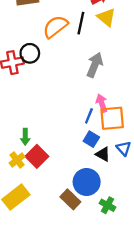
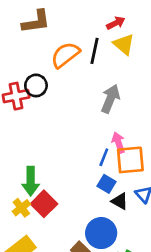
green arrow: (25, 137) -> (31, 181), size x1.5

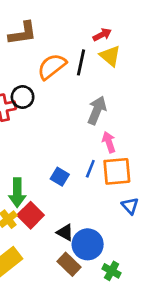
pink arrow: (118, 143) -> (109, 142), moved
blue square: (106, 184) -> (60, 177), moved
black triangle: (120, 201) -> (65, 232), moved

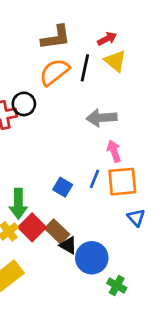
brown L-shape: (23, 33) -> (56, 37), moved
gray arrow: (97, 110) -> (101, 118), turned -116
brown rectangle: (69, 264) -> (57, 231), moved

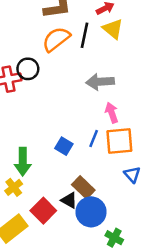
red square: (32, 227) -> (43, 211), moved
brown rectangle: (57, 231) -> (83, 187), moved

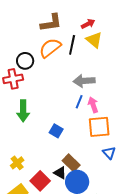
black circle: (28, 69) -> (25, 61), moved
blue line: (94, 138) -> (79, 102), moved
green arrow: (23, 162) -> (23, 111), moved

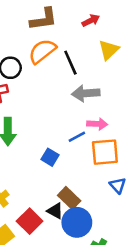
yellow triangle: (94, 40) -> (109, 50), moved, turned 36
black line: (72, 45) -> (70, 63), moved, turned -36
blue line: (79, 102) -> (77, 137), moved, turned 40
pink arrow: (93, 105) -> (97, 124), turned 112

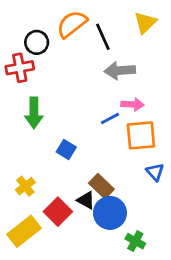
blue square: (50, 157) -> (66, 149), moved

